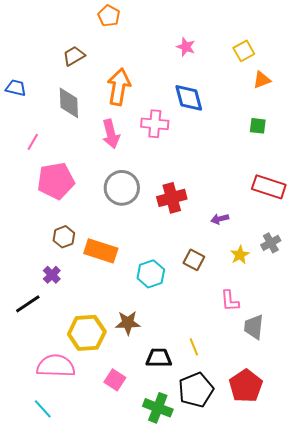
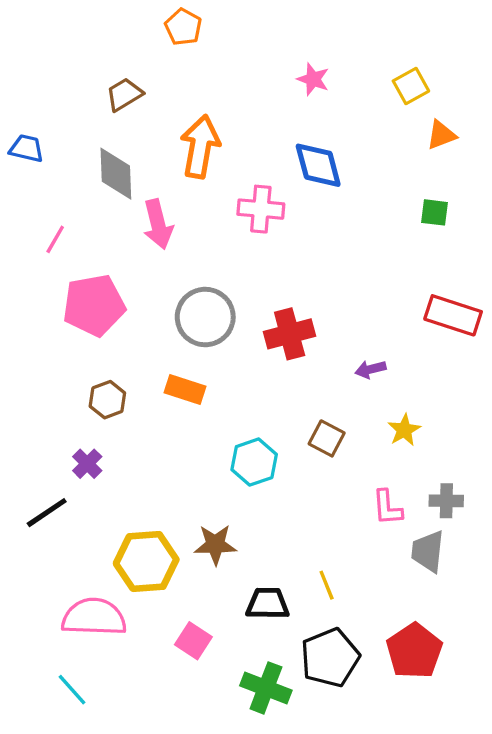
pink arrow: (111, 134) -> (158, 224), moved
gray cross: (271, 243) -> (446, 501), moved, turned 30
orange rectangle: (101, 251) -> (185, 390), moved, size x0.7

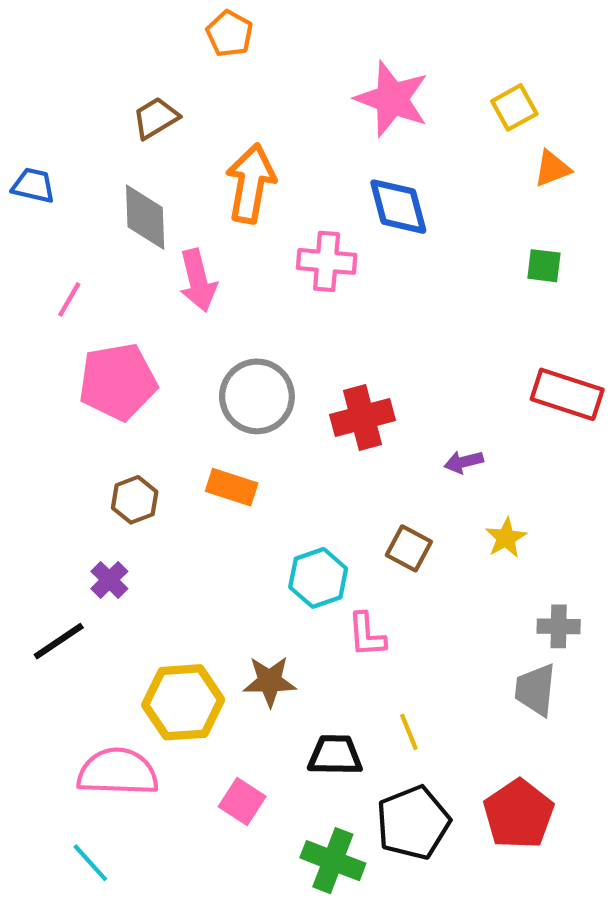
pink star: (313, 79) -> (392, 99), size x1.8
pink L-shape: (387, 508) -> (367, 635), moved

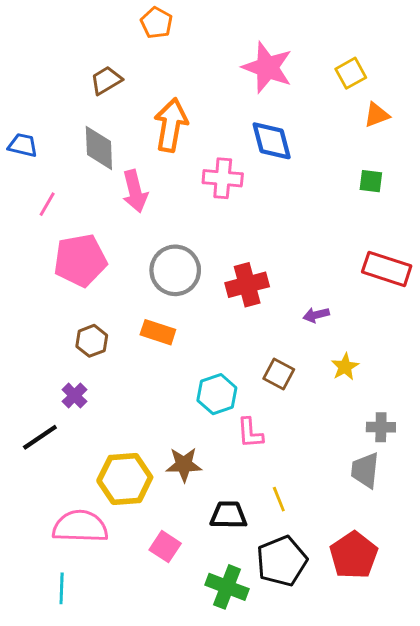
blue trapezoid: (33, 185) -> (23, 145), moved
cyan line: (90, 863) -> (62, 588), turned 44

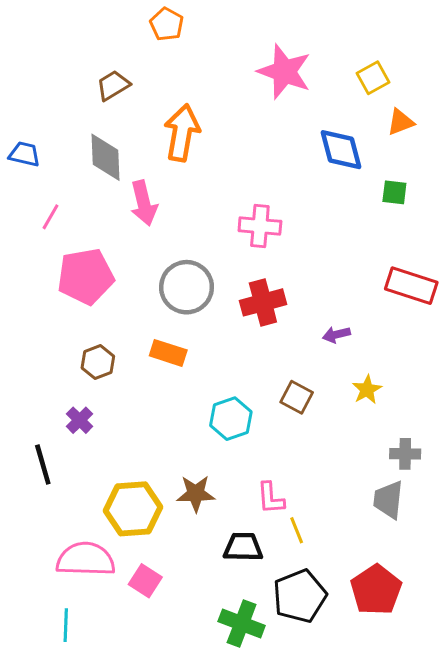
blue diamond: (272, 141) -> (341, 150), moved
pink cross: (223, 178) -> (260, 226), moved
pink L-shape: (250, 433) -> (271, 498), moved
black line: (40, 437) -> (43, 465), turned -72
pink square: (165, 547) -> (145, 581), moved

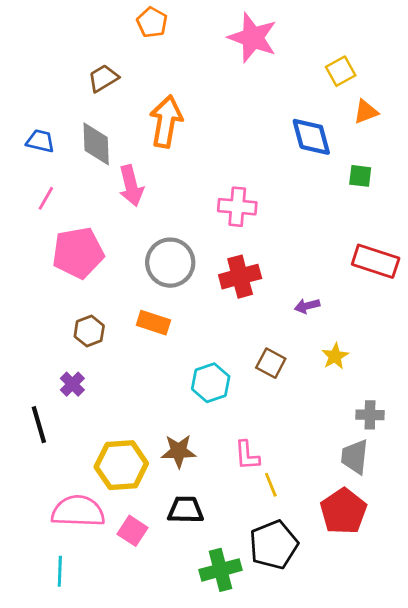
pink star: (284, 72) -> (253, 38), moved
blue trapezoid: (24, 154) -> (40, 141), moved
black trapezoid: (243, 547) -> (186, 510), moved
red pentagon: (376, 590) -> (343, 511), moved
green cross: (242, 624) -> (220, 570), turned -36

